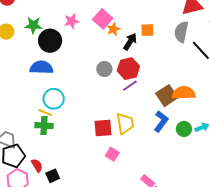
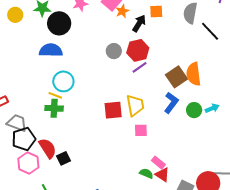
orange semicircle: (184, 93) -> (194, 74), turned -95
pink square: (112, 154) -> (141, 130), moved, turned -32
red semicircle: (37, 165) -> (48, 148), size x1.5

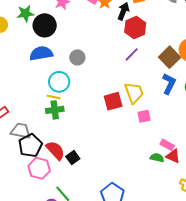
red hexagon: (138, 50) -> (135, 28), moved
gray circle: (114, 51) -> (77, 57), moved

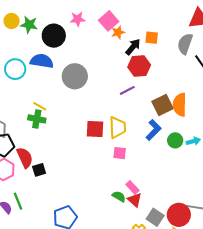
green star: (25, 13) -> (29, 25), moved
gray circle: (77, 57) -> (75, 76), size x1.6
cyan circle: (59, 82) -> (15, 69), moved

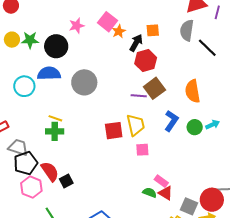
purple line: (127, 90) -> (139, 96), moved, turned 42
brown square: (162, 105) -> (154, 88), moved

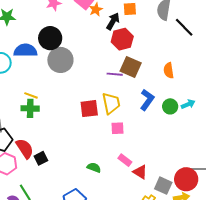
black circle: (56, 46) -> (50, 38), moved
brown square: (154, 88) -> (131, 67), turned -30
orange semicircle: (193, 91) -> (169, 70), size x0.7
pink rectangle: (161, 181) -> (125, 160), moved
green semicircle: (150, 193) -> (94, 168), moved

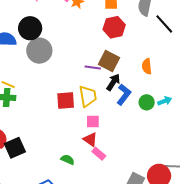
black arrow: (113, 21) -> (113, 82), moved
red hexagon: (122, 39) -> (114, 27), moved
black square: (41, 158) -> (15, 148), size x1.5
red triangle: (140, 172) -> (90, 139), moved

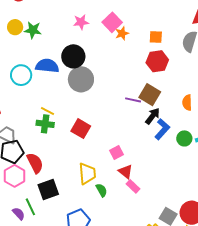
yellow trapezoid: (88, 96) -> (87, 174), moved
red square: (66, 101) -> (81, 129), moved, turned 30
pink square: (93, 121) -> (117, 152), moved, turned -32
black square: (15, 148) -> (48, 190), moved
green semicircle: (68, 160) -> (102, 190), turned 32

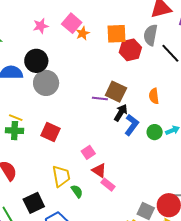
orange square: (156, 37) -> (117, 34), size x1.5
red hexagon: (157, 61) -> (130, 50), moved
black square: (48, 190) -> (34, 203), moved

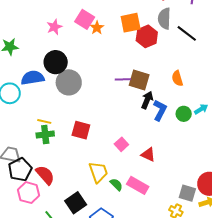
purple line: (100, 98) -> (123, 79), moved
red triangle: (99, 170) -> (148, 154), moved
pink rectangle: (108, 185) -> (138, 185), moved, size x1.5

